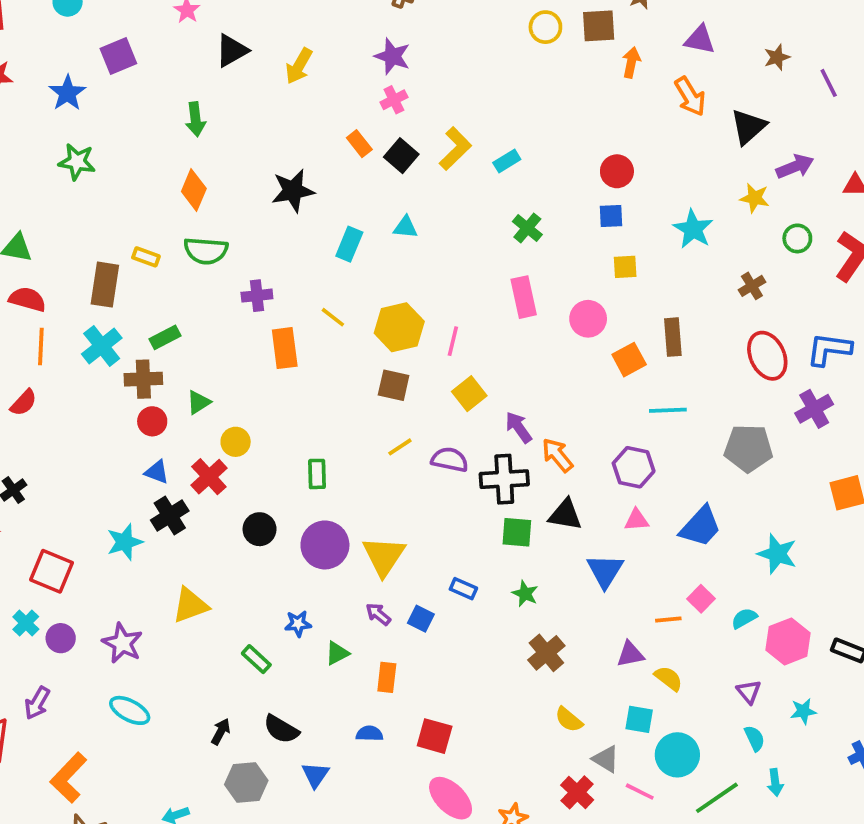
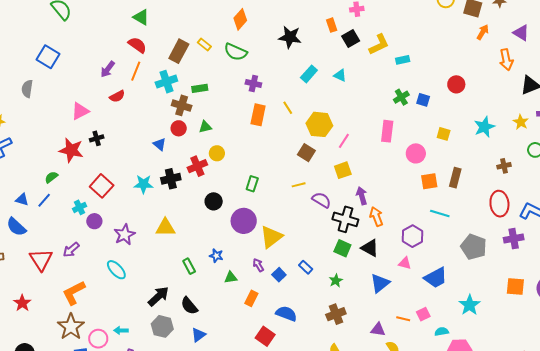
blue square: (611, 216) -> (423, 100), moved
blue triangle: (157, 472) -> (160, 144), moved
black arrow: (221, 732) -> (158, 296), size x1.6
blue semicircle: (369, 734) -> (286, 314), moved, size x1.5

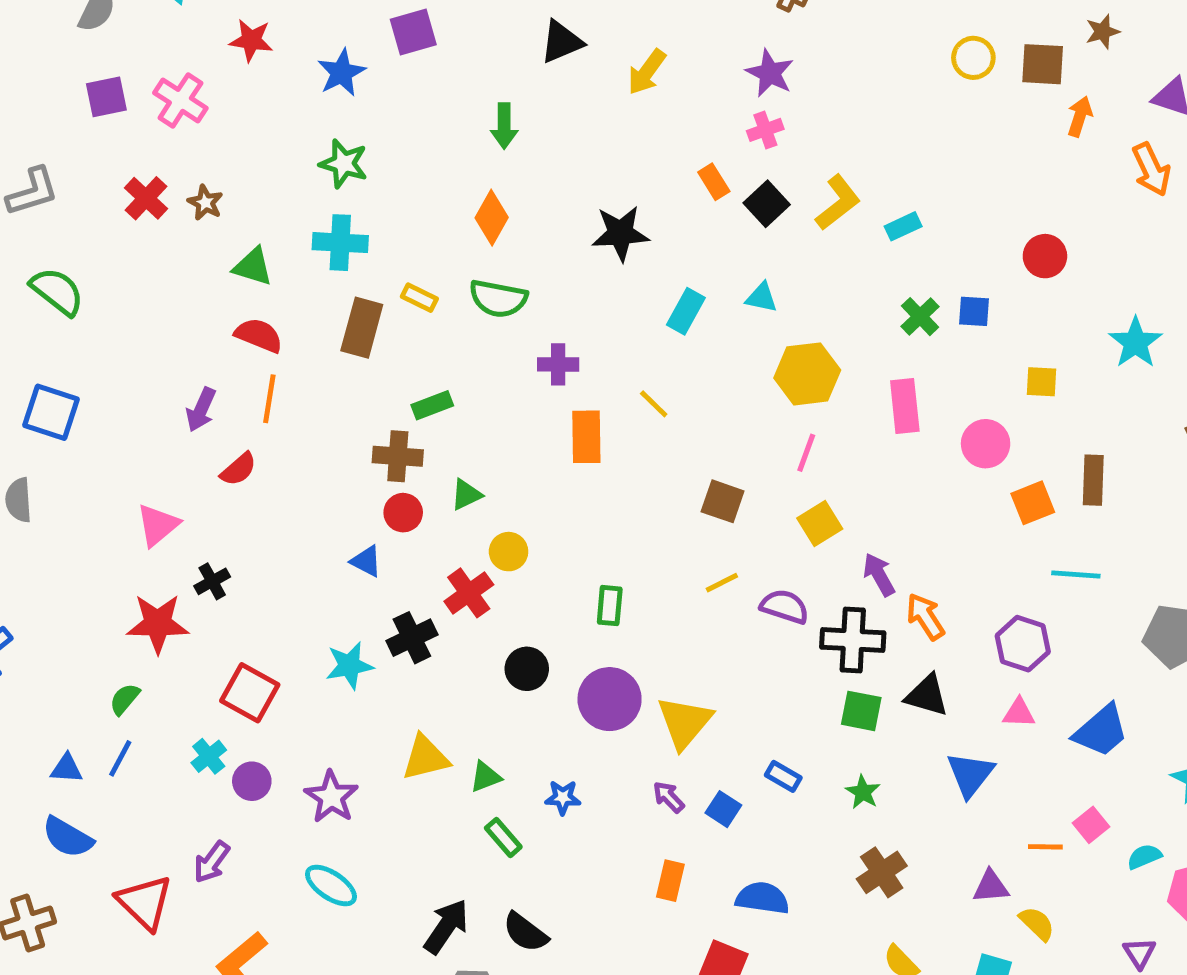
cyan cross: (166, 82) -> (340, 243), moved, turned 35
yellow hexagon: (319, 124) -> (807, 374), moved
green triangle: (231, 277) -> (485, 777), moved

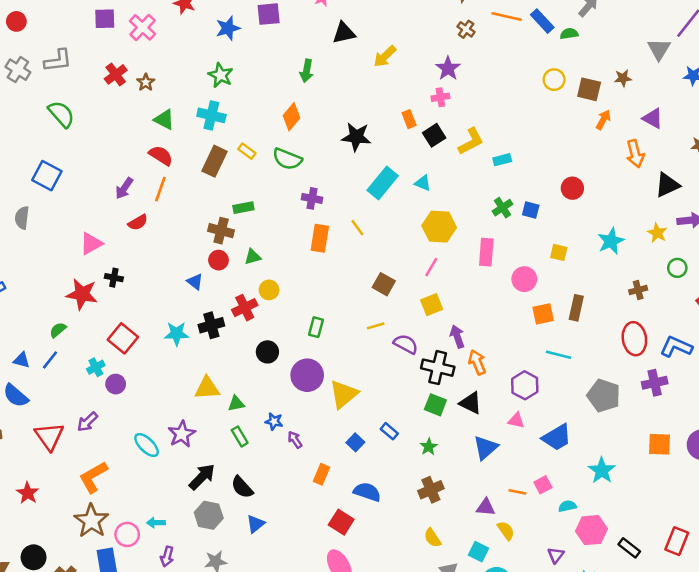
cyan rectangle: (686, 311) -> (383, 183), size x1.4
black cross: (212, 581) -> (114, 278), turned 30
purple star: (331, 797) -> (182, 434), moved
purple arrow: (669, 797) -> (295, 440), moved

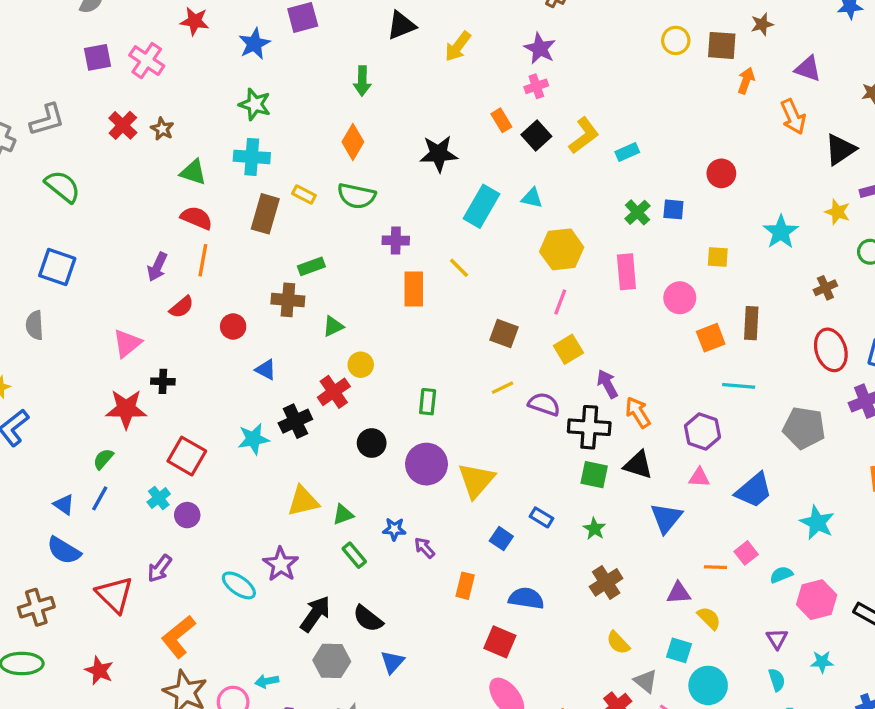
red circle: (219, 260) -> (233, 326), moved
blue triangle: (22, 360) -> (64, 505), turned 30

